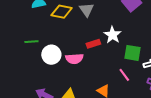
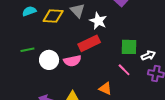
white star: (112, 35) -> (98, 21), moved
red rectangle: (93, 44) -> (89, 43), size x1.5

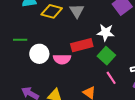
white star: (98, 21) -> (106, 32), moved, turned -30
green square: (129, 47) -> (106, 56), moved, turned 30

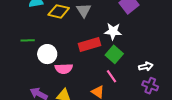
pink semicircle: (62, 59) -> (64, 69), moved
pink line: (111, 78) -> (111, 76), moved

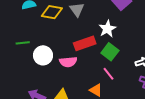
white star: (113, 31) -> (107, 29), turned -30
pink semicircle: (64, 69) -> (68, 62), moved

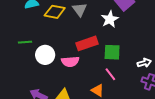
white star: (107, 29) -> (110, 19), moved
green square: (110, 52) -> (112, 52), turned -36

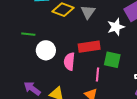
pink semicircle: (70, 62) -> (69, 61), turned 90
pink line: (110, 74) -> (97, 74), moved, turned 32

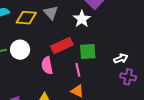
white circle: (46, 50) -> (20, 50), moved

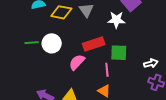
white star: (82, 19) -> (116, 20), turned 30
pink semicircle: (47, 65) -> (77, 62), turned 48

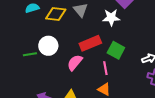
green line: (32, 43) -> (30, 54), moved
green square: (119, 53) -> (116, 50), turned 30

